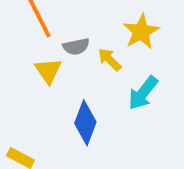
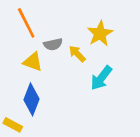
yellow triangle: (48, 71) -> (33, 62), turned -35
blue diamond: (85, 123) -> (32, 99), moved

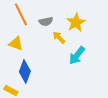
gray semicircle: (53, 44) -> (46, 21), moved
yellow triangle: (33, 62) -> (16, 43), moved

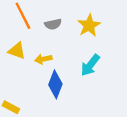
yellow arrow: (59, 37) -> (43, 59), moved, turned -56
blue diamond: (25, 71) -> (55, 84), moved

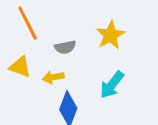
gray semicircle: (53, 24) -> (65, 47), moved

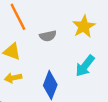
yellow arrow: (53, 77) -> (13, 78), moved

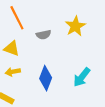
cyan arrow: (85, 66) -> (82, 77), moved

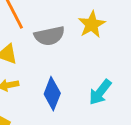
gray semicircle: (44, 35) -> (49, 36), size x1.5

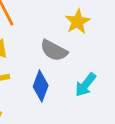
gray semicircle: (49, 36) -> (54, 50), moved, turned 40

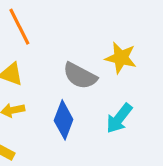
yellow star: (78, 22) -> (121, 58), moved, turned -30

